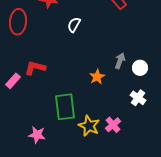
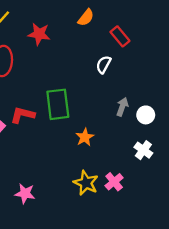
white semicircle: (74, 25) -> (104, 64), moved
orange star: (97, 77) -> (85, 137), moved
green rectangle: (65, 107) -> (58, 104), moved

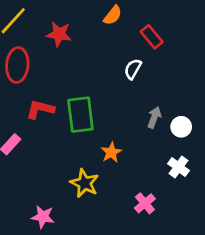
red L-shape: (23, 115) -> (40, 109), moved
yellow star: (86, 183) -> (84, 183), moved

